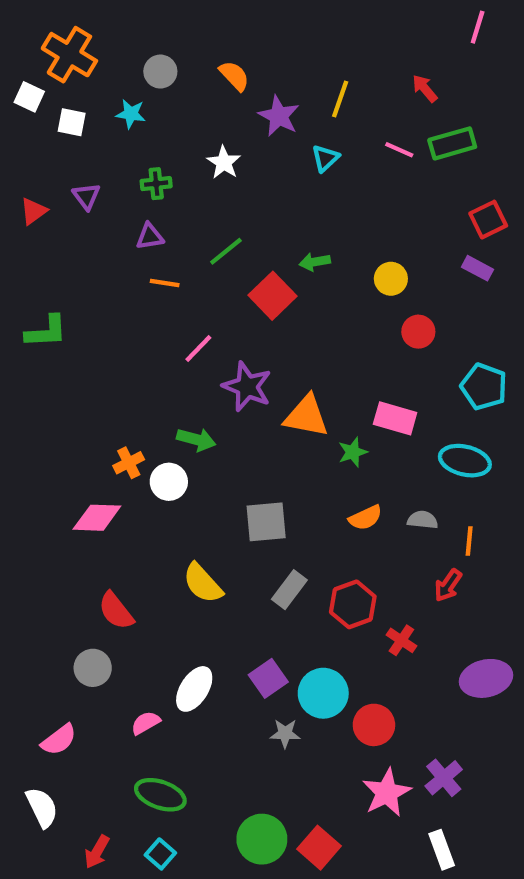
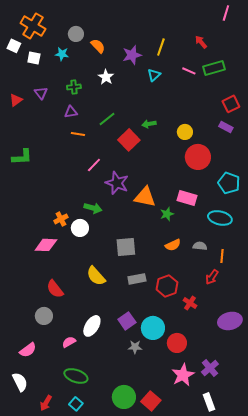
orange semicircle: (234, 76) -> (98, 46), moved
purple star: (279, 116) -> (132, 55), turned 30
red circle: (418, 332) -> (198, 157), size x1.6
gray rectangle: (289, 590) -> (137, 279), turned 42

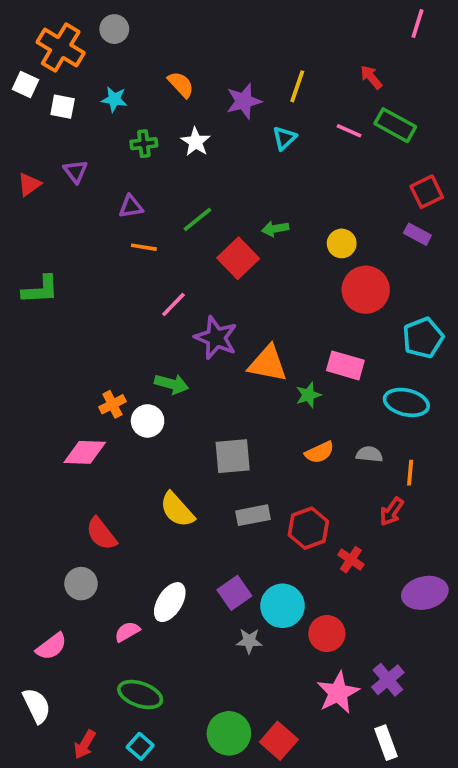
gray circle: (76, 34) -> (114, 29), moved
green rectangle: (214, 68) -> (395, 125), turned 45
green cross: (74, 87) -> (144, 144), moved
cyan pentagon: (229, 183) -> (423, 338), turned 30

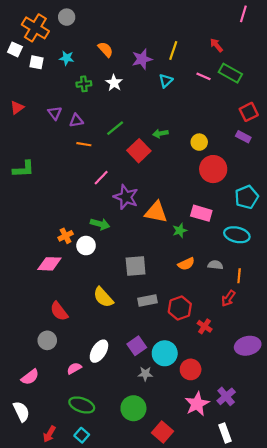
purple triangle: (75, 171) -> (55, 113), moved
green circle: (229, 733) -> (133, 408), moved

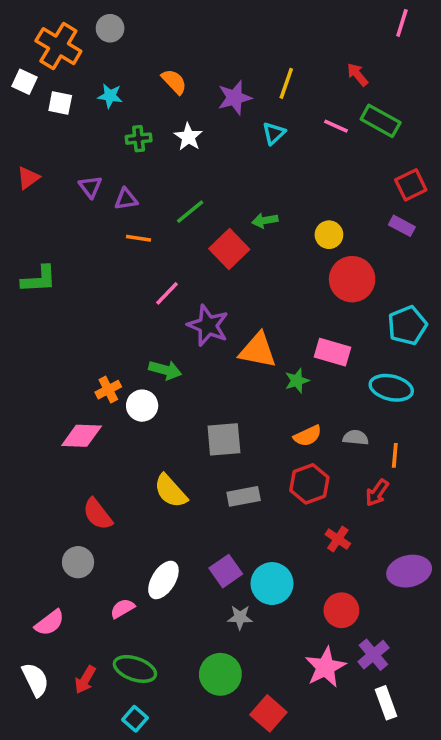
red hexagon: (180, 308) -> (309, 484), moved
red circle: (191, 369) -> (341, 610), moved
white rectangle: (225, 433) -> (386, 703), moved
red arrow: (49, 434) -> (85, 680), moved

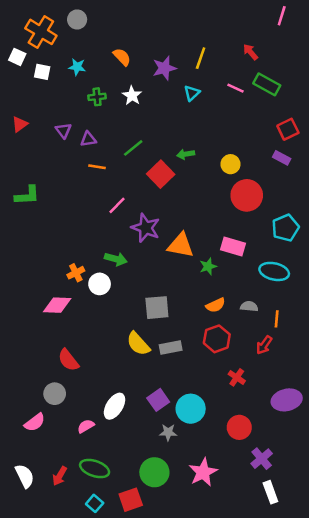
yellow semicircle: (171, 491) -> (138, 344), moved
pink semicircle: (50, 623) -> (35, 422), moved
pink star: (325, 667) -> (203, 472), moved
red square: (268, 713) -> (131, 500), moved, turned 30

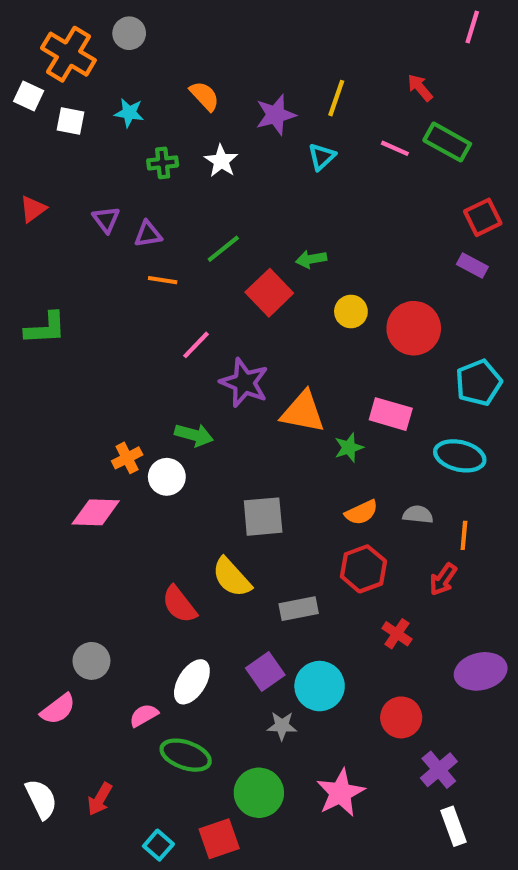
yellow circle: (231, 164) -> (351, 312), moved
gray rectangle: (171, 348) -> (299, 609), moved
red semicircle: (68, 360) -> (179, 604), moved
green ellipse: (95, 469) -> (186, 755), moved

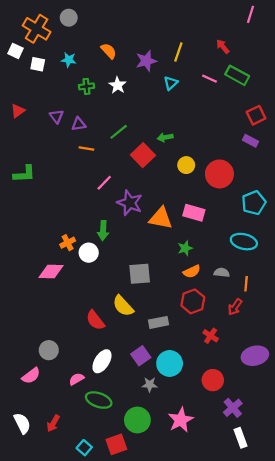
pink rectangle: (391, 414) -> (194, 213), moved
green arrow: (194, 435) -> (103, 230), turned 78
green star: (349, 448) -> (185, 248), moved

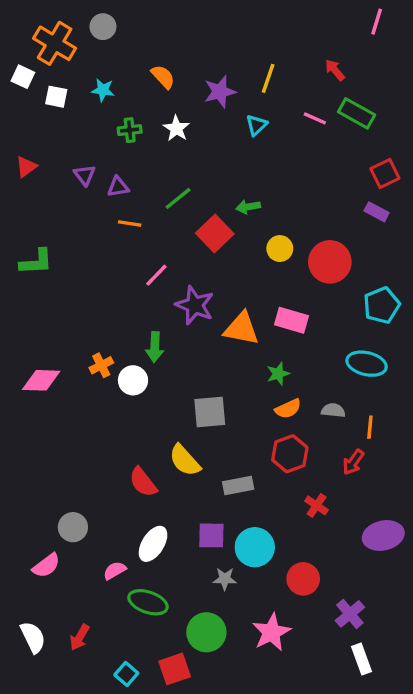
pink diamond: (51, 271) -> (41, 380), moved
purple square: (141, 356) -> (211, 535), turned 36
red circle: (213, 380) -> (303, 579), moved

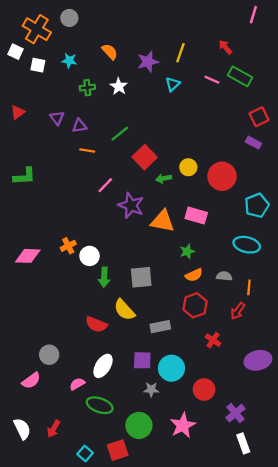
green arrow: (248, 207) -> (164, 178), moved
green arrow: (155, 347) -> (104, 277), moved
red semicircle: (143, 482) -> (96, 324), turned -30

